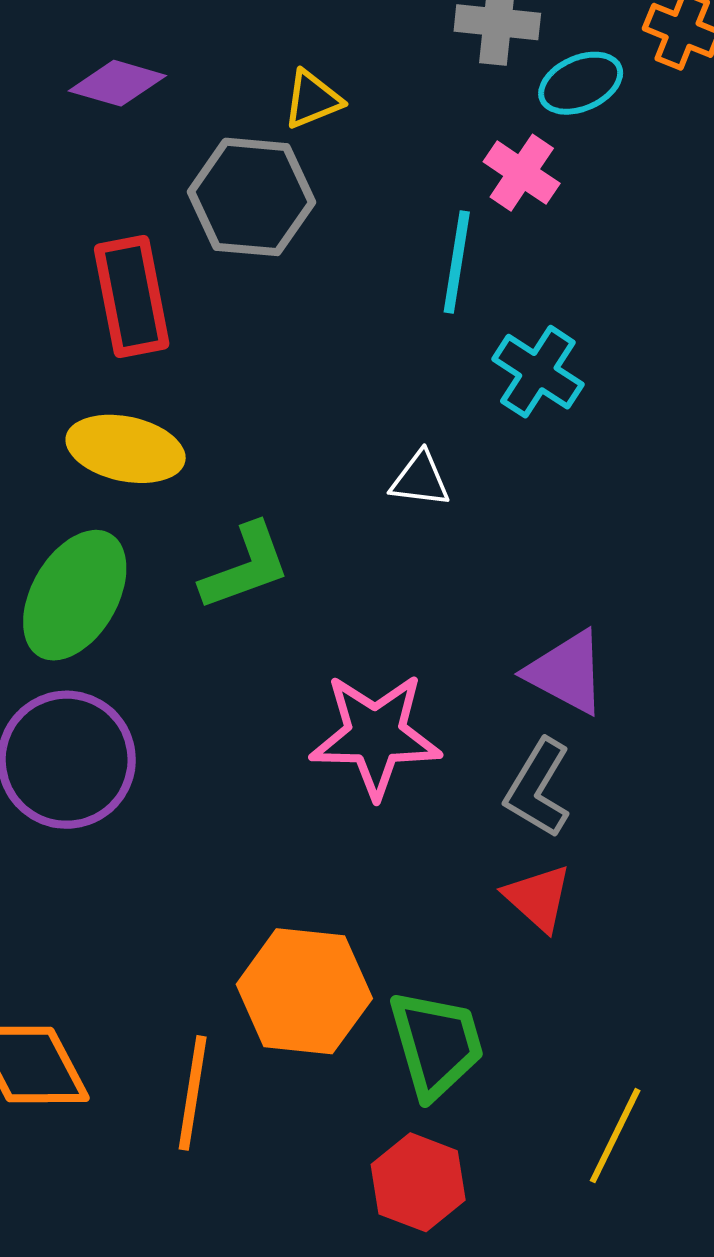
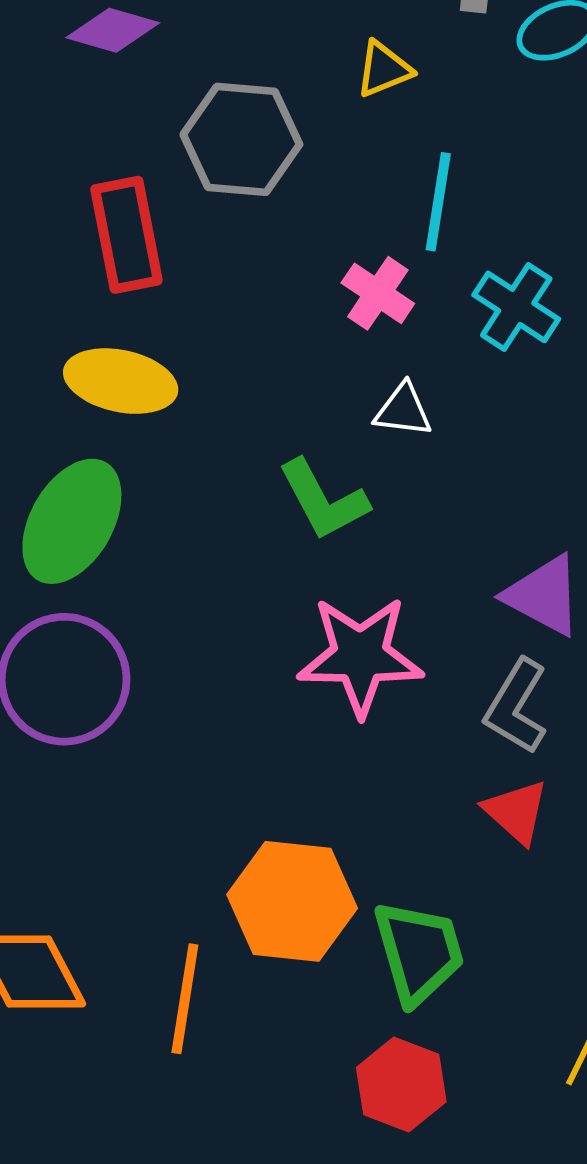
yellow triangle: (312, 99) -> (384, 69), moved
pink cross: (522, 173) -> (378, 293), moved
green L-shape: (245, 567) -> (323, 500), moved, turned 82

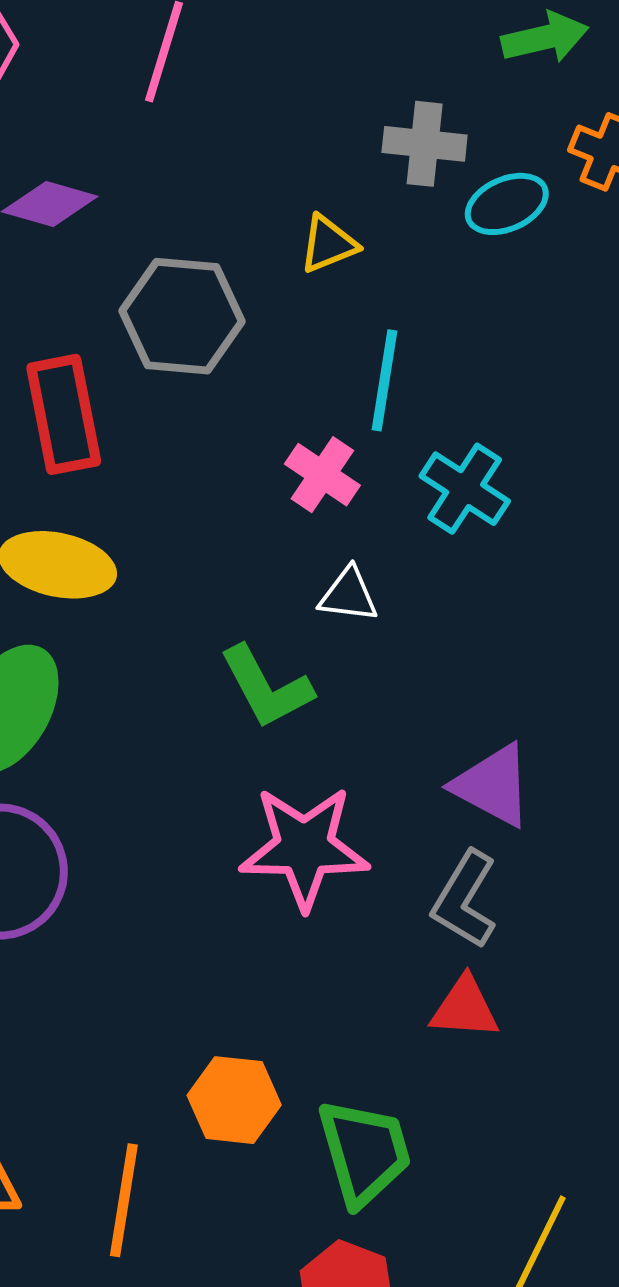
red triangle: (516, 812) -> (465, 1008), turned -38
orange hexagon: (292, 901) -> (234, 1100), size x0.7

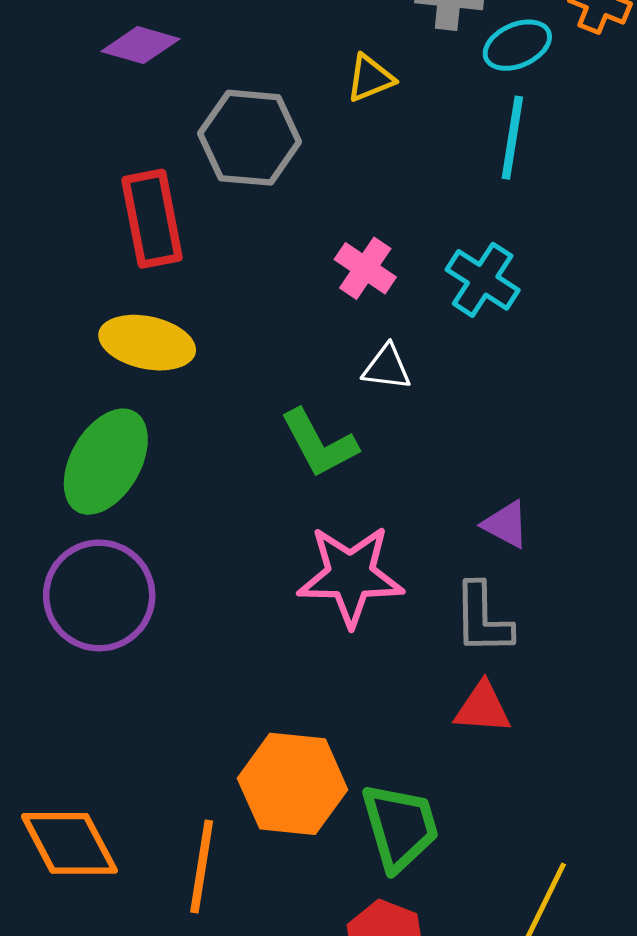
cyan line: (384, 380) -> (512, 138), moved
purple triangle: (493, 785) -> (506, 524), size x0.7
gray L-shape: (465, 900) -> (483, 619), turned -32
orange hexagon: (234, 1100) -> (293, 784), size x1.4

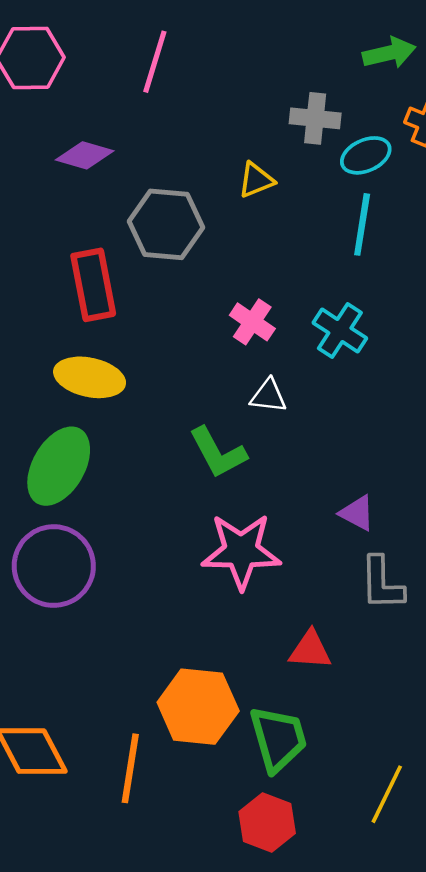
gray L-shape: (483, 619) -> (382, 583), moved
red triangle: (483, 708) -> (310, 650), moved

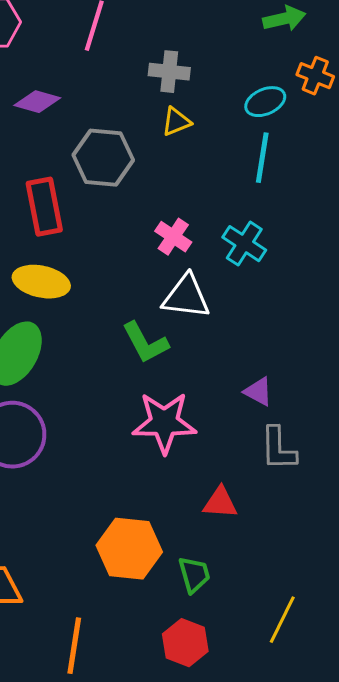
gray cross: (315, 118) -> (169, 72), moved
white triangle: (268, 396) -> (186, 297), size x1.6
green trapezoid: (278, 739) -> (194, 575), size x0.7
orange line: (130, 768) -> (74, 646), moved

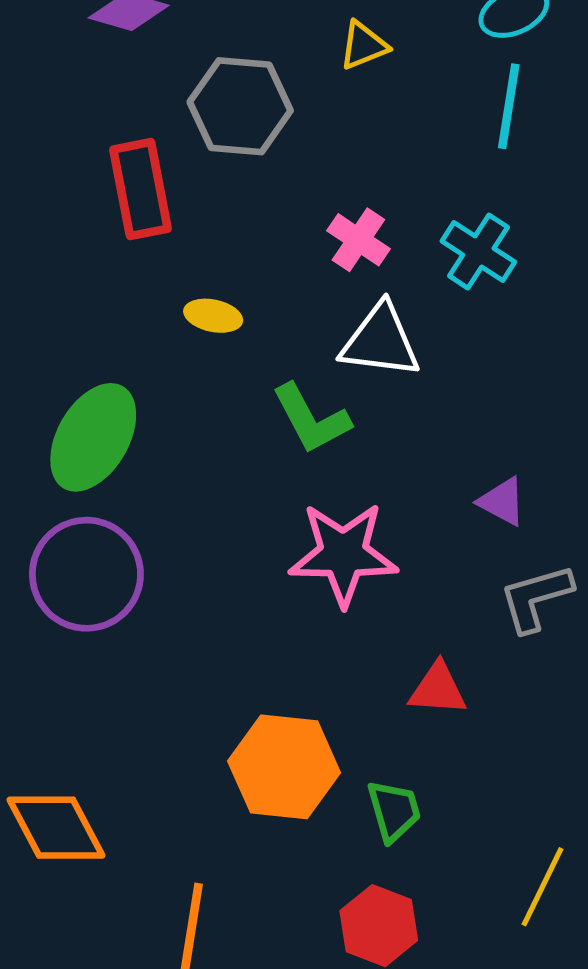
yellow ellipse: (41, 282) -> (213, 316), moved, size x0.6
gray L-shape: (278, 449) -> (536, 598), turned 75

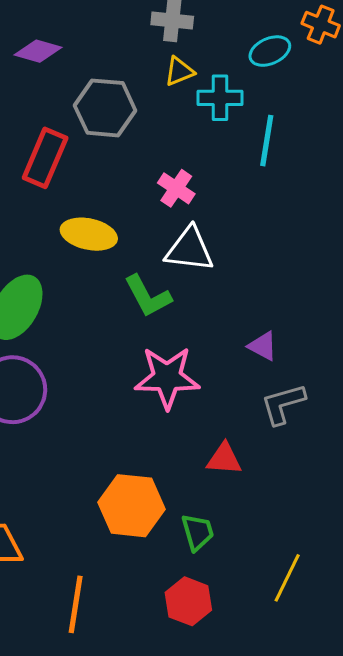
cyan line: (509, 106) -> (267, 141), moved
red rectangle: (141, 189) -> (45, 158), turned 34
cyan cross: (478, 252) -> (220, 98), moved, turned -33
yellow ellipse: (213, 316) -> (89, 234), size x1.6

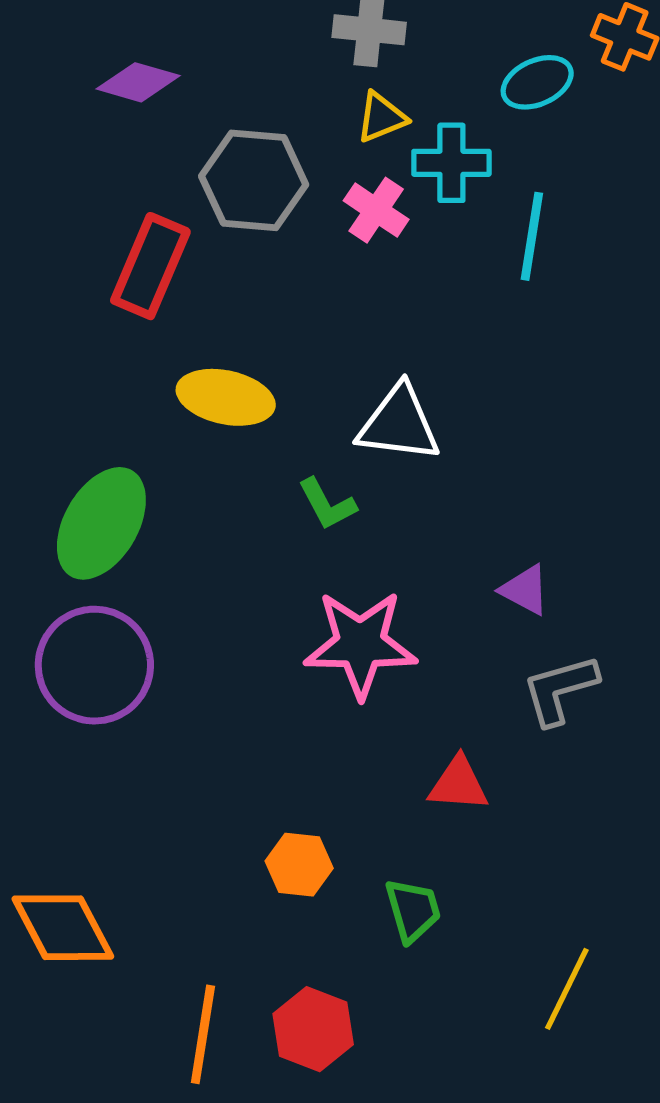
pink cross: (176, 188) -> (376, 210), moved
green L-shape: (148, 296) -> (327, 504), size x0.7
orange hexagon: (131, 506) -> (299, 865), size x0.6
red hexagon: (188, 601) -> (313, 1029), moved

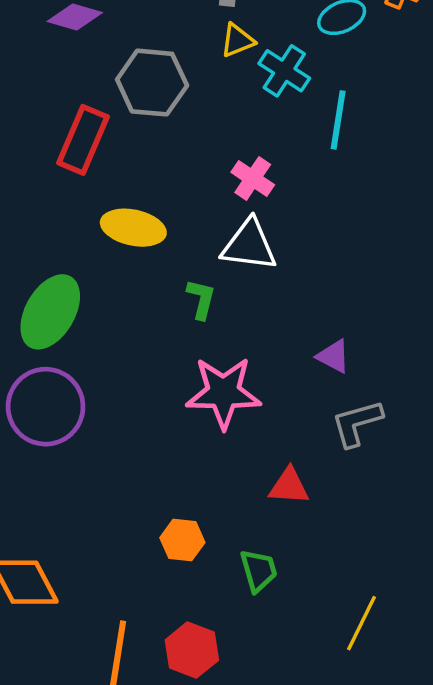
cyan cross: (451, 163) -> (284, 71), turned 33
pink cross: (376, 210) -> (253, 178), moved
green L-shape: (327, 504) -> (201, 299), turned -138

